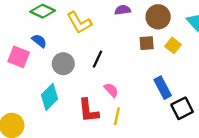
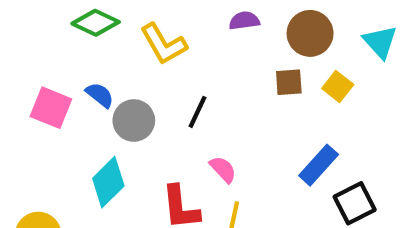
blue semicircle: (39, 41) -> (100, 95), moved
blue rectangle: (163, 88) -> (319, 165), turned 70

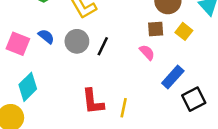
gray circle: (134, 120) -> (77, 41), moved
pink semicircle: (223, 169) -> (147, 52), moved
cyan diamond: (108, 182) -> (28, 87), moved

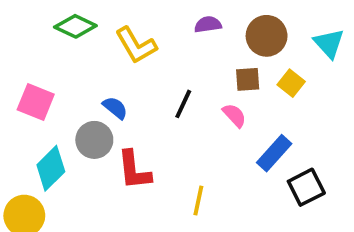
blue semicircle: (46, 36) -> (115, 108), moved
gray circle: (77, 41) -> (94, 140), moved
black line: (103, 46) -> (183, 104), moved
red L-shape: (93, 102) -> (134, 170), moved

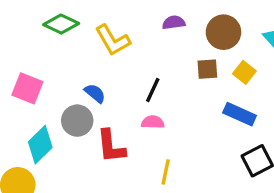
pink semicircle: (234, 115) -> (153, 122), moved, turned -45
blue rectangle: (274, 153) -> (240, 114), moved, turned 72

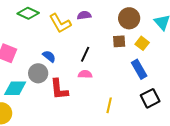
purple semicircle: (174, 22) -> (84, 15), moved
blue rectangle: (240, 114) -> (139, 69), turned 36
cyan diamond: (40, 145) -> (15, 88), turned 45
yellow line: (166, 172) -> (109, 105), moved

